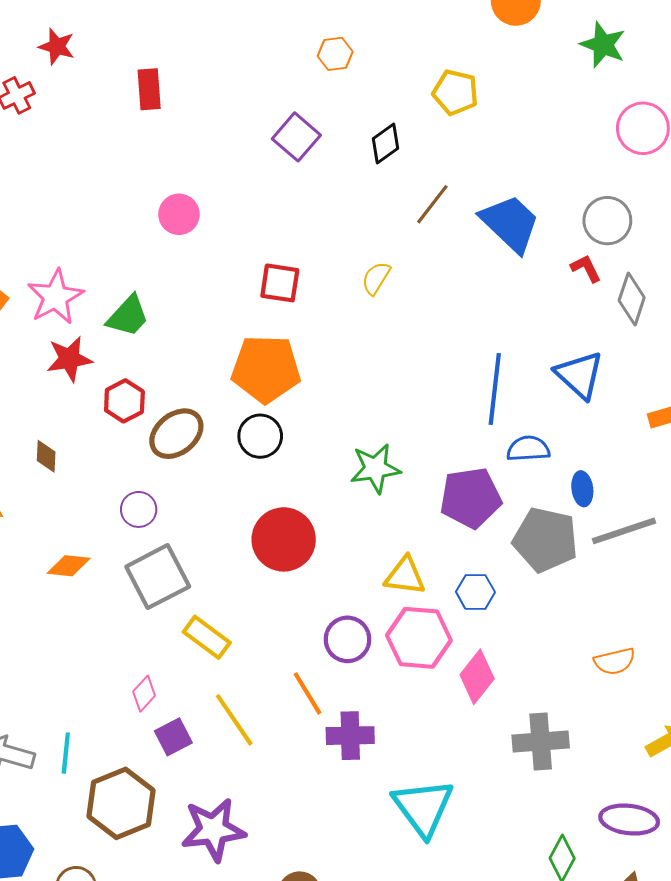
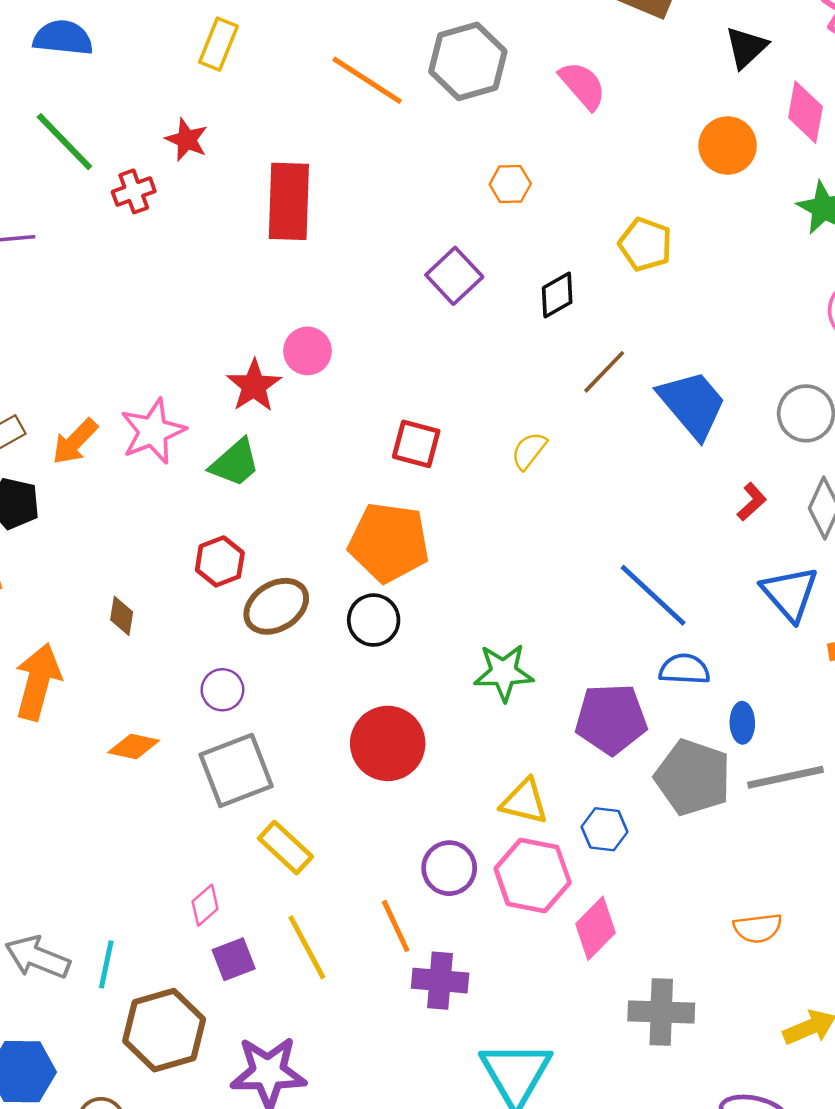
red rectangle: (149, 89) -> (289, 201), size x1.6
red L-shape: (586, 268) -> (752, 502), moved, turned 68
red star: (69, 359) -> (254, 386), moved, turned -30
blue triangle: (579, 375) -> (790, 594), moved
blue line: (495, 389) -> (653, 595), turned -60

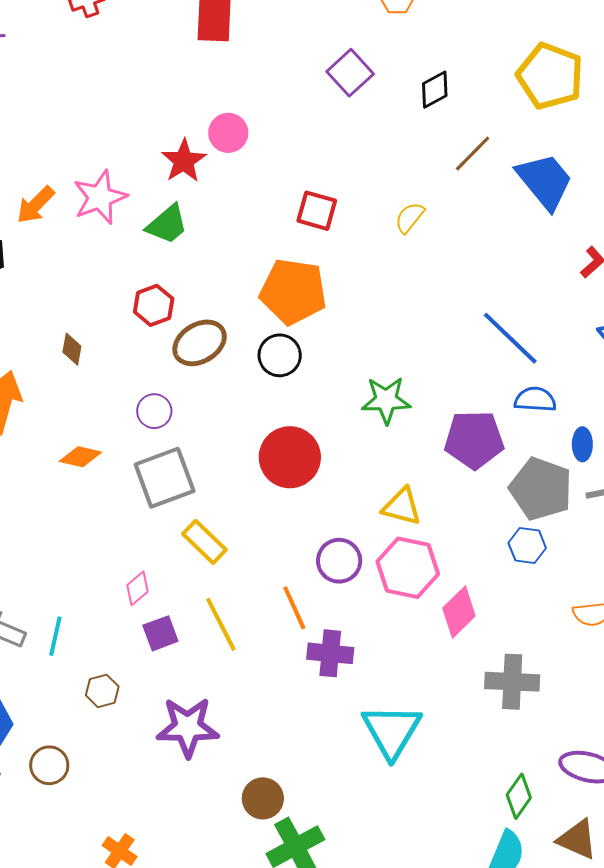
yellow pentagon: (645, 244) -> (550, 76), moved, size x1.5
blue hexagon: (604, 829) -> (527, 546), moved
brown hexagon: (164, 1030) -> (102, 691), size x0.5

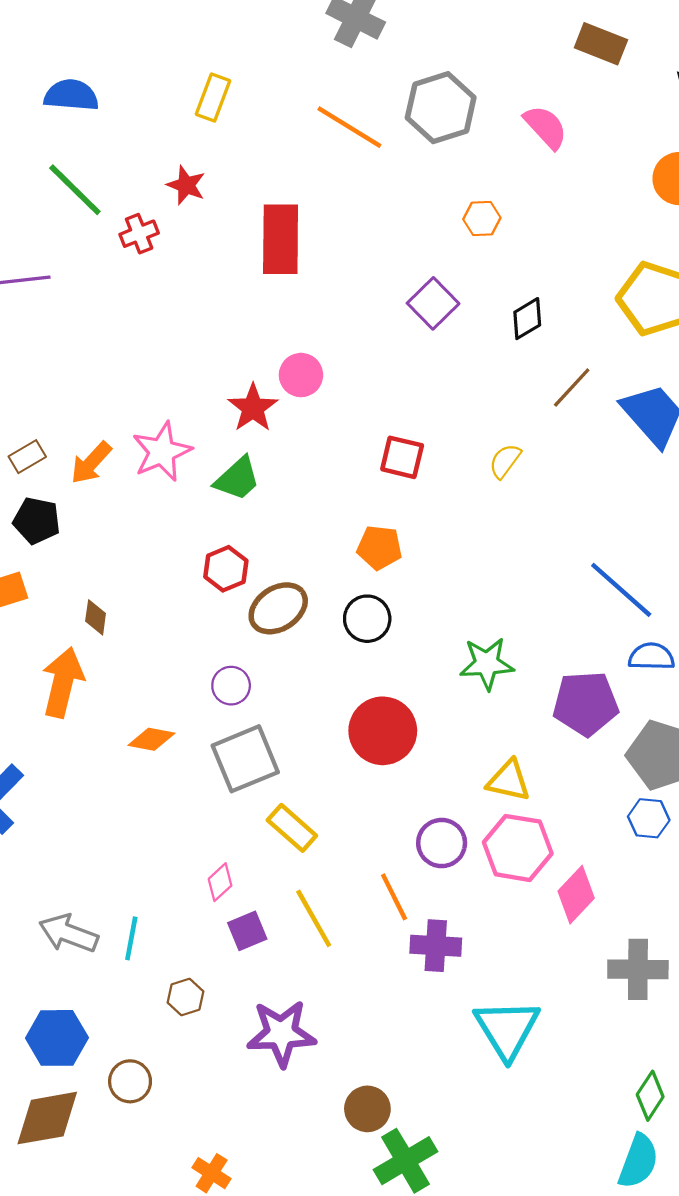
orange pentagon: (293, 291) -> (379, 548), size x0.6
brown diamond: (72, 349) -> (96, 617), moved

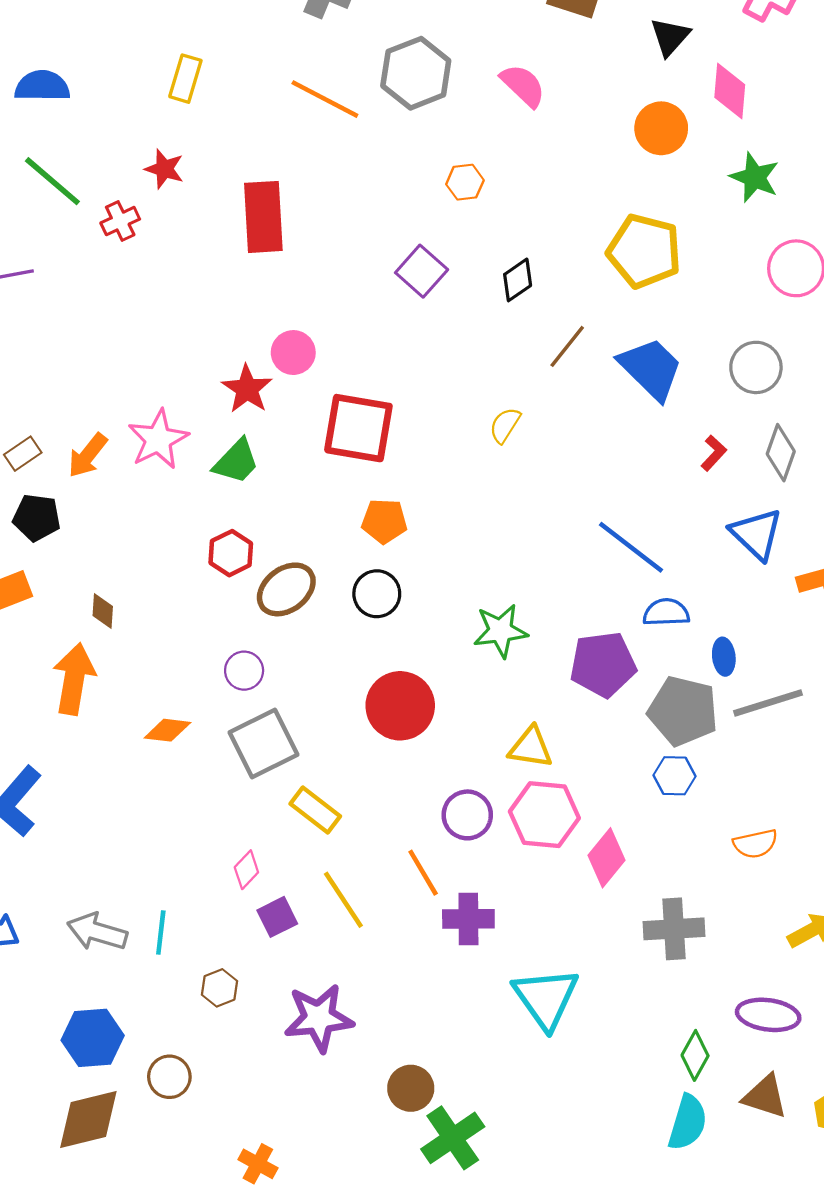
red square: (402, 457) -> (358, 428), moved, size x1.6

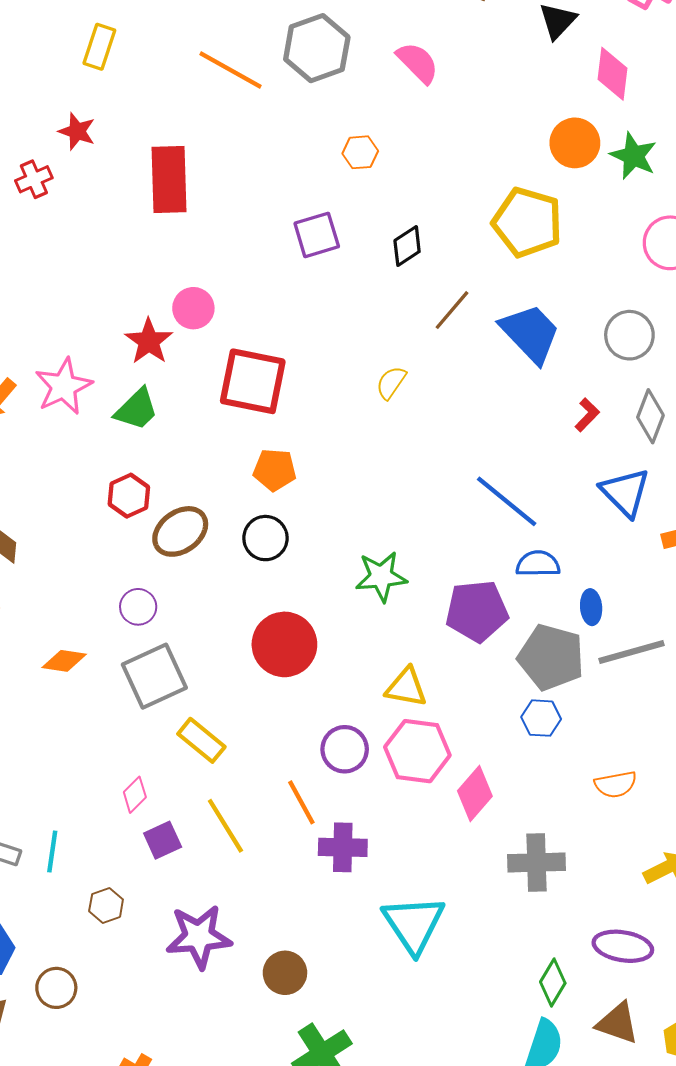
orange circle: (661, 128) -> (575, 143), moved
purple square: (422, 271) -> (317, 235), turned 30
brown circle: (411, 1088) -> (285, 973), moved

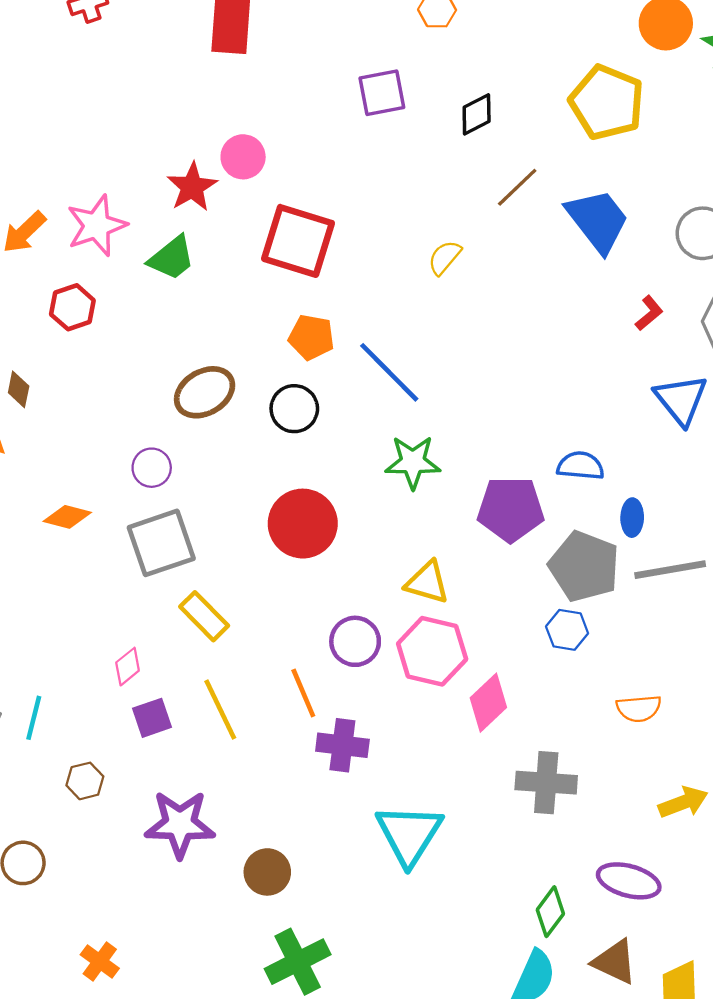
red hexagon: (129, 496) -> (72, 307), moved
blue line: (507, 501) -> (389, 372), moved

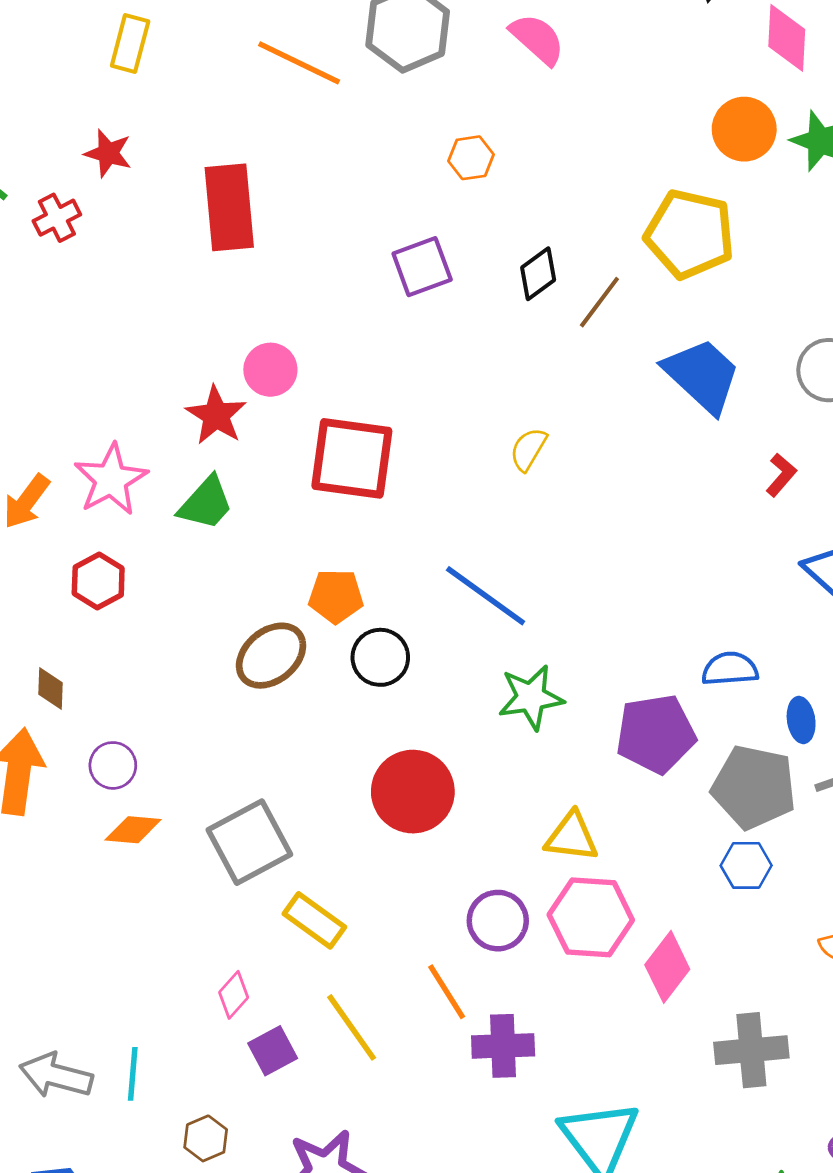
brown line: (517, 187) -> (599, 302), moved
orange pentagon: (311, 337) -> (336, 596), moved
purple circle: (152, 468) -> (113, 765), moved

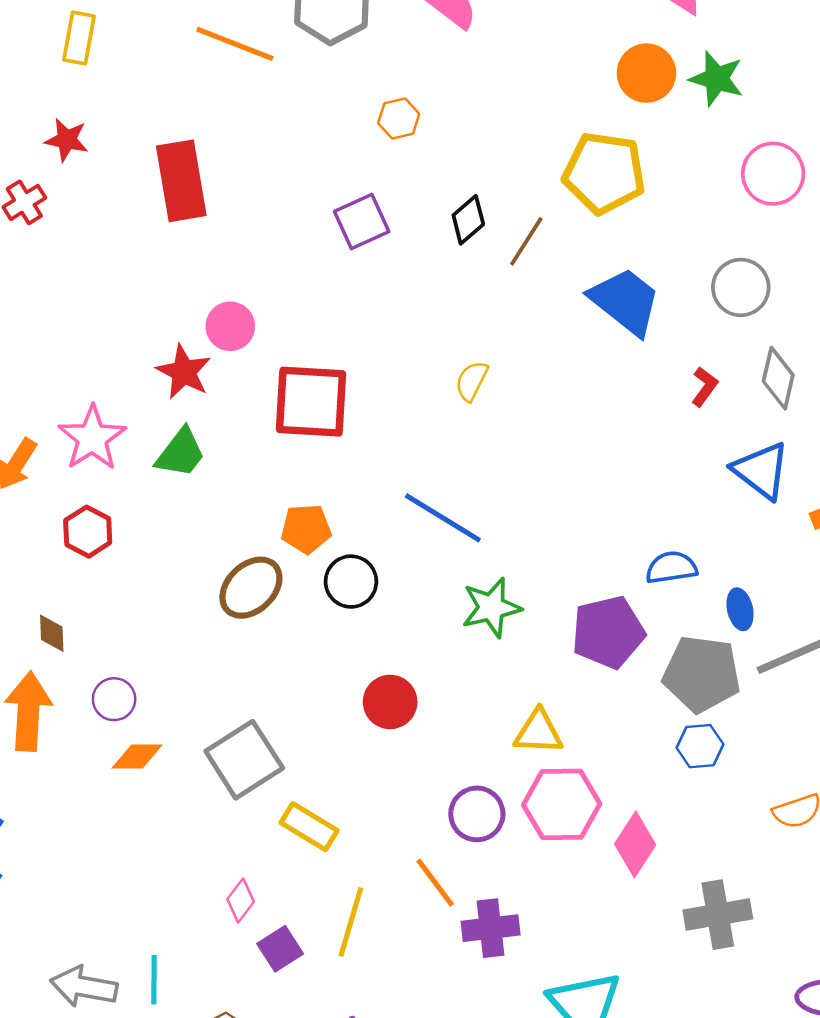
red circle: (413, 792) -> (390, 702), size x0.7
yellow line: (352, 1027) -> (351, 922), turned 56

